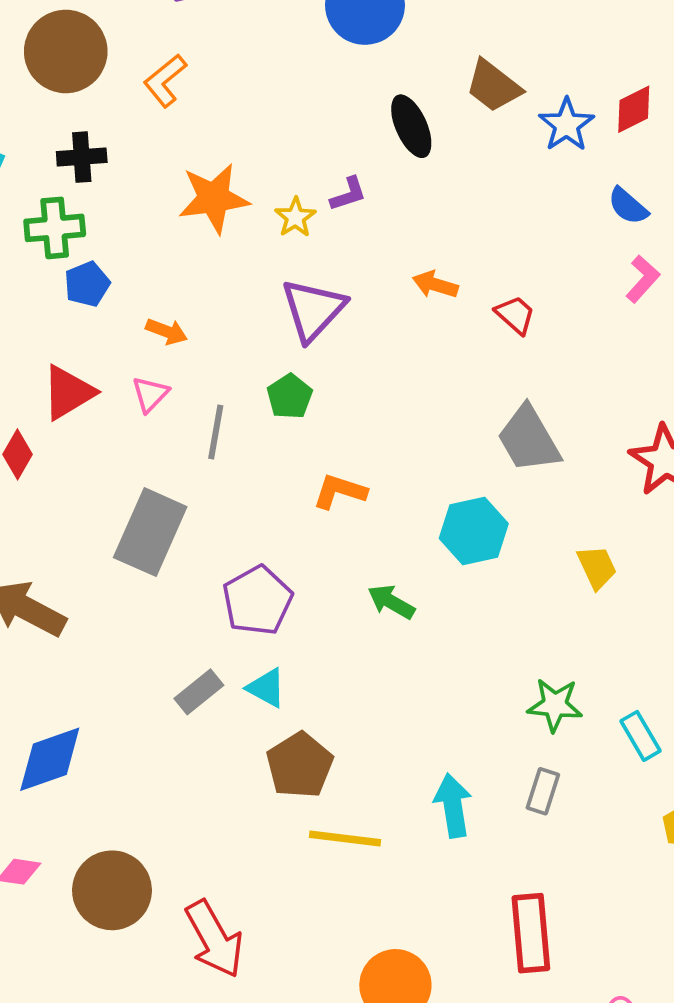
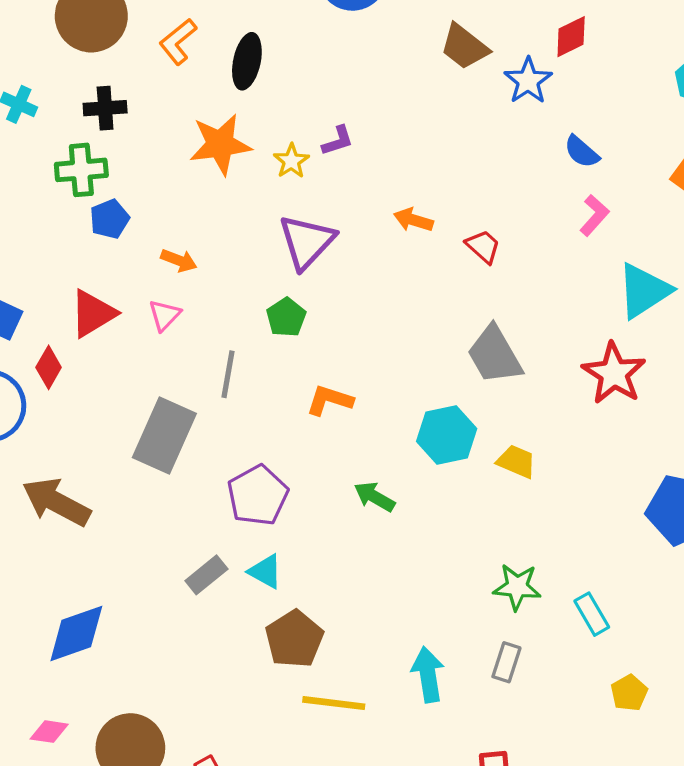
red diamond: (634, 109) -> (571, 37), moved
black ellipse: (411, 126) -> (247, 61), moved, turned 36
gray line: (216, 432) -> (228, 374), moved
yellow trapezoid: (597, 567) -> (516, 462), moved, turned -42

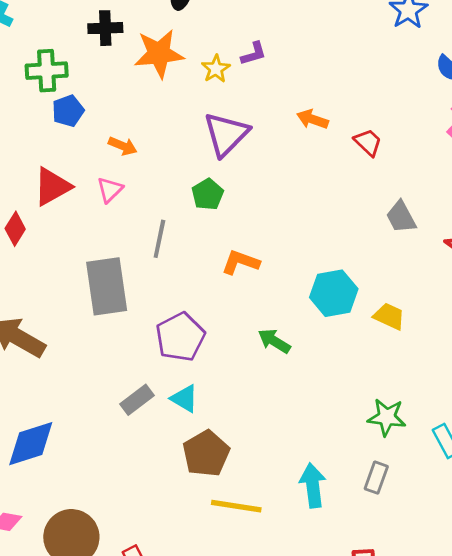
black cross: (105, 108) -> (105, 28), moved
gray trapezoid: (495, 355) -> (401, 217), moved, size x0.7
gray rectangle: (164, 435) -> (107, 286), turned -34

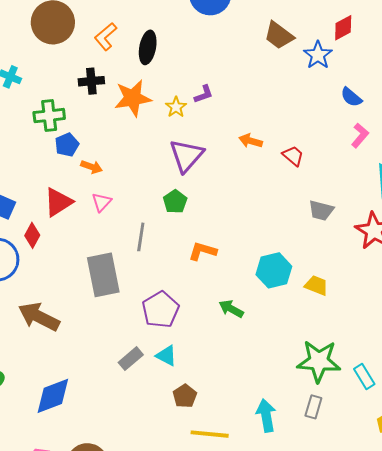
orange arrow: (123, 146) -> (92, 167), moved
gray trapezoid: (401, 217) -> (321, 210), turned -44
green star: (387, 417) -> (319, 361), size x1.5
brown pentagon: (206, 454) -> (185, 396), size x0.7

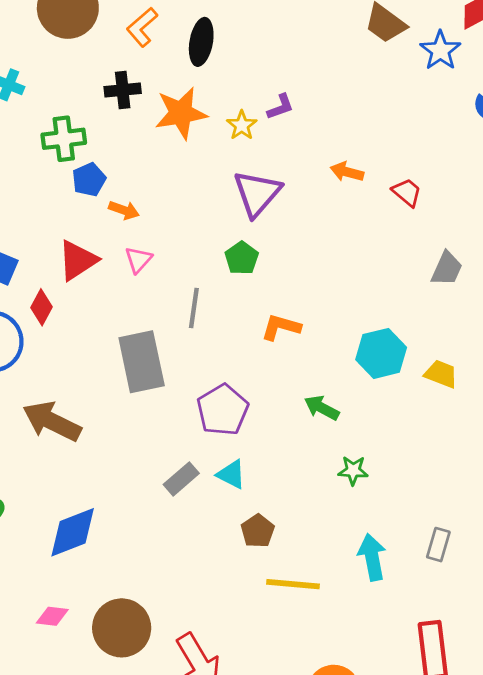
gray trapezoid: (321, 210) -> (447, 269), turned -80
green star: (319, 361) -> (353, 470), moved, size x0.5

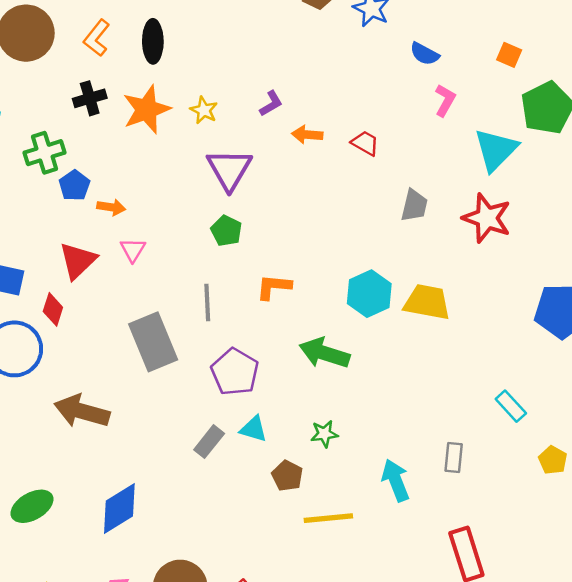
purple L-shape: (280, 107) -> (271, 104), moved
gray line: (194, 308) -> (207, 302), moved
yellow trapezoid: (441, 374) -> (427, 302), size x1.5
green arrow: (322, 408) -> (324, 353), size x1.5
green star: (353, 470) -> (324, 434), moved

